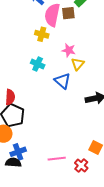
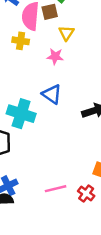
cyan cross: (38, 64) -> (21, 114), moved, size x1.6
yellow triangle: (78, 64) -> (66, 33), moved

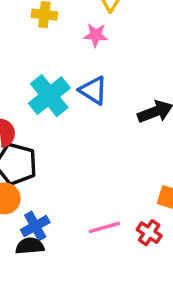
cyan cross: (21, 114) -> (49, 96), moved, turned 36

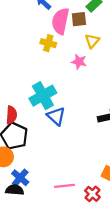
blue triangle: (93, 90) -> (56, 116), moved
blue cross: (35, 226) -> (20, 178), turned -30

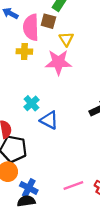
brown square: (79, 19) -> (48, 21), turned 35
pink star: (79, 62) -> (58, 62), size x1.6
cyan cross: (43, 96) -> (31, 103), size x0.6

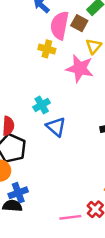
pink line: (73, 185) -> (70, 217), moved
blue cross: (29, 188) -> (18, 193), turned 30

